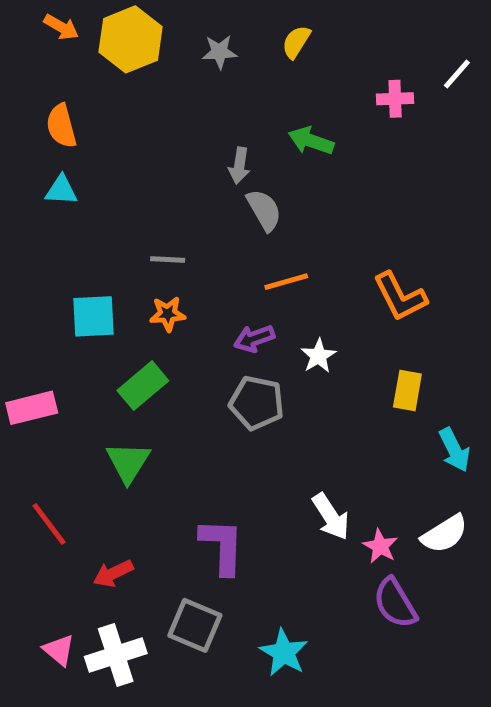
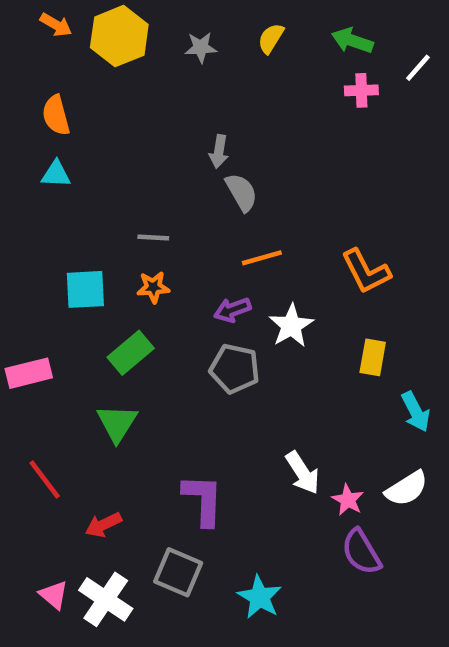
green arrow: (311, 141) -> (352, 41), moved
white star: (318, 356) -> (291, 326), size x1.4
white cross: (116, 655) -> (106, 599), turned -38

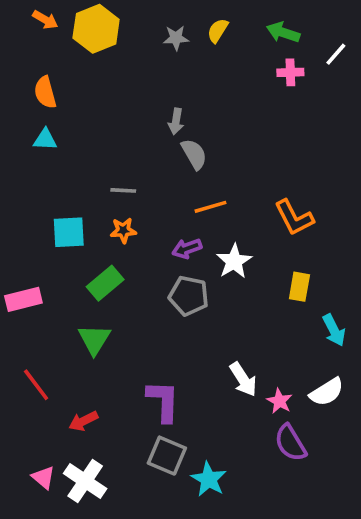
gray star: (201, 47) -> (176, 38), moved
gray square: (178, 572) -> (167, 456), moved

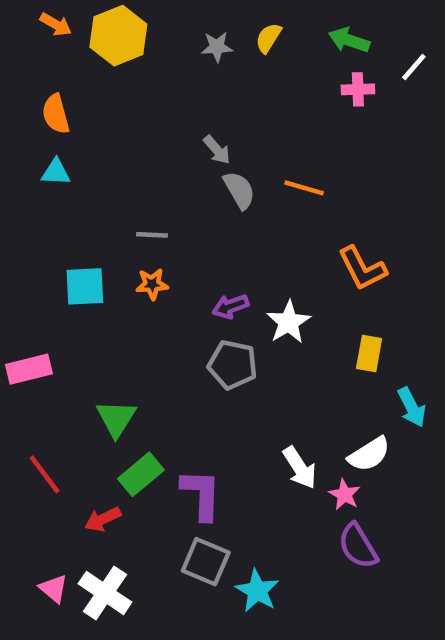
gray arrow: (176, 121) -> (217, 150), turned -50
orange line: (210, 207) -> (304, 188), moved, turned 32
green rectangle: (105, 283) -> (141, 474), moved
white semicircle: (327, 392) -> (369, 454), moved

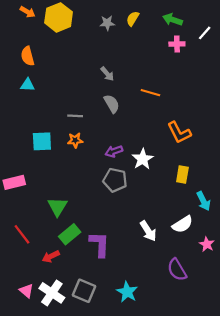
gray semicircle: (239, 190) -> (112, 104), moved
pink star: (344, 494) -> (207, 244), moved
gray square: (206, 562) -> (84, 291), moved

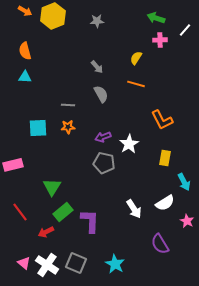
yellow semicircle: (133, 19) -> (136, 58), moved

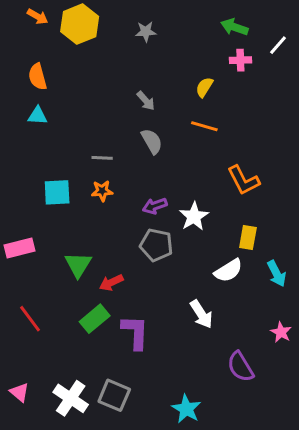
green triangle: (52, 187) -> (78, 265), moved
white semicircle: (165, 203) -> (228, 271), moved
red arrow: (46, 232) -> (111, 283), moved
pink triangle: (24, 263) -> (19, 392), moved
cyan star: (115, 264) -> (186, 409), moved

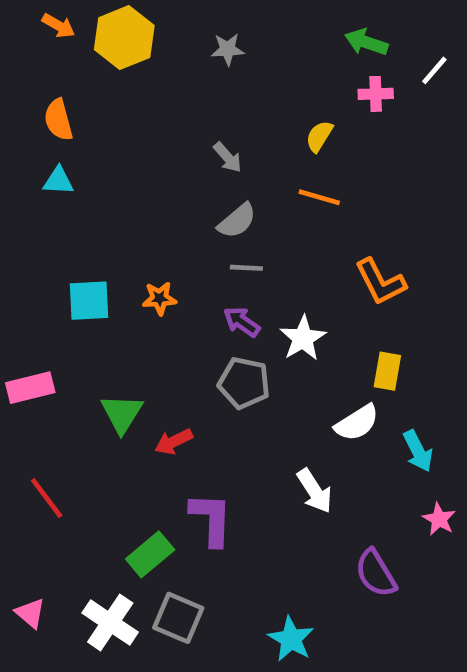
gray semicircle: (152, 141) -> (237, 221), turned 80
gray line: (102, 158) -> (246, 268), moved
purple arrow: (155, 206) -> (242, 322), turned 55
cyan arrow: (277, 274) -> (418, 451), moved
green rectangle: (95, 319) -> (150, 554), moved

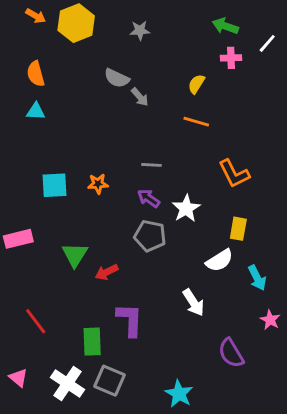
gray semicircle: (237, 221) -> (117, 78), moved, turned 65
red line: (47, 498) -> (36, 321), moved
green rectangle: (150, 554) -> (92, 342), turned -52

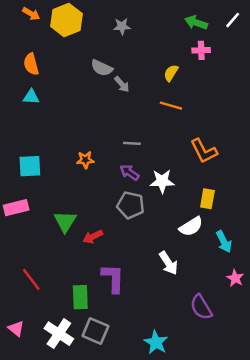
white line: (267, 43) -> (233, 20), moved
cyan square: (54, 185) -> (30, 166), moved
white star: (186, 208) -> (162, 181), turned 30

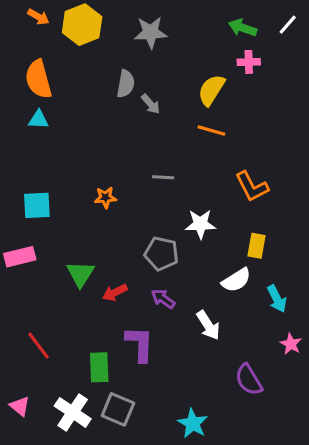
gray star: (122, 26) -> (151, 32), size x1.5
orange semicircle: (31, 64) -> (38, 79), size x1.4
gray semicircle: (102, 68) -> (126, 84), turned -105
yellow semicircle: (171, 73) -> (211, 90), size x1.5
purple arrow: (129, 172) -> (163, 299), moved

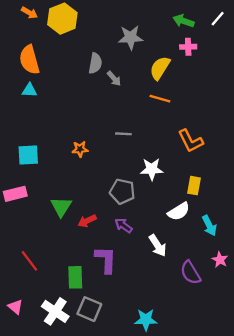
gray star: (151, 32) -> (131, 37), moved
purple semicircle: (249, 380) -> (190, 273), moved
cyan star: (193, 423) -> (146, 320), turned -30

